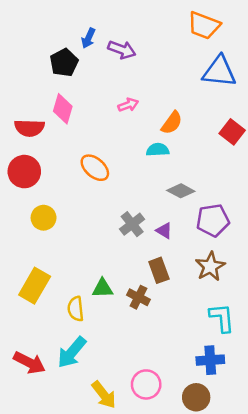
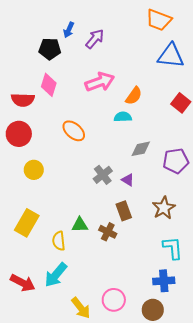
purple arrow: (122, 50) -> (95, 39), turned -70
black pentagon: (64, 63) -> (50, 49), turned 30
pink arrow: (128, 105) -> (100, 82), size x1.8
gray diamond: (181, 191) -> (141, 149), turned -40
purple pentagon: (213, 220) -> (176, 161), moved

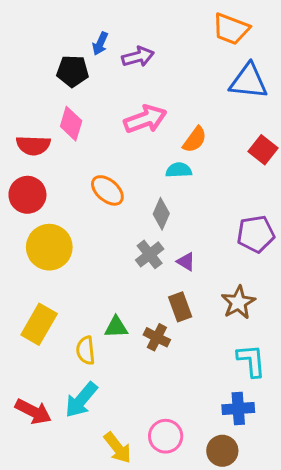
purple arrow: (95, 39) -> (138, 57), turned 35
gray diamond: (141, 149) -> (161, 214), moved, turned -55
yellow circle: (34, 170) -> (49, 247), size x1.6

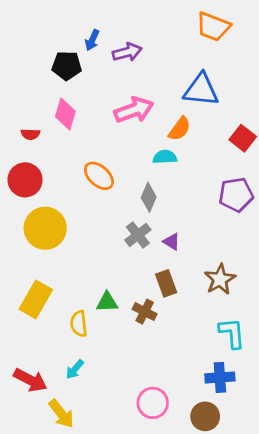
blue triangle: (248, 81) -> (201, 90), moved
red semicircle: (33, 145) -> (30, 134), size x0.6
purple pentagon: (256, 234) -> (236, 195), moved
cyan arrow: (81, 400) -> (75, 369), size x0.6
yellow arrow: (118, 448) -> (61, 414), moved

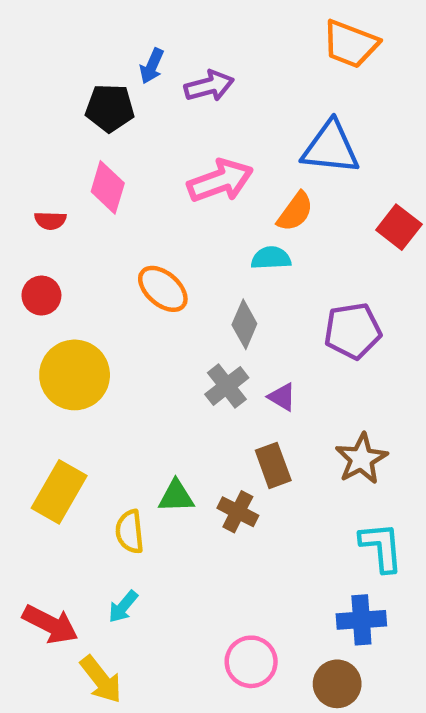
red circle: (25, 180) -> (41, 296), size x0.7
purple pentagon: (236, 195) -> (353, 331), moved

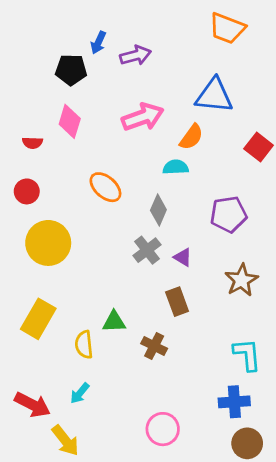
brown star: (361, 459) -> (241, 280), moved
brown cross: (238, 512) -> (154, 346), moved
brown circle: (337, 684) -> (247, 443), moved

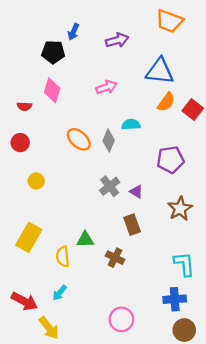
purple arrow: (136, 55) -> (117, 40), moved
pink arrow: (143, 117) -> (106, 87), size x0.7
orange semicircle: (191, 137) -> (166, 102), moved
gray diamond: (158, 210) -> (109, 140), moved
yellow circle: (48, 243) -> (36, 181), size x0.5

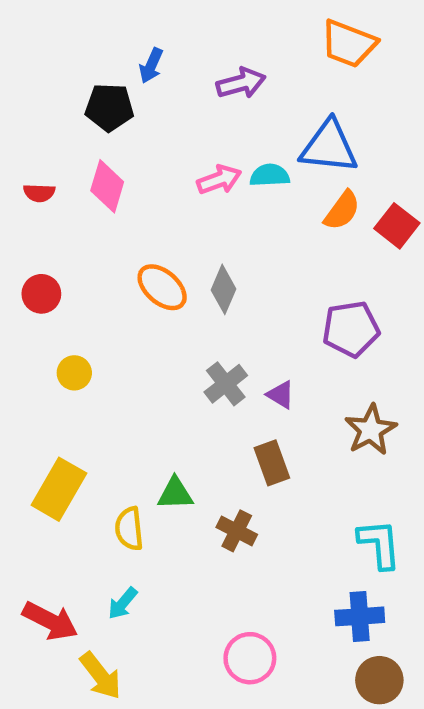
red semicircle: (24, 106) -> (39, 193), moved
cyan semicircle: (131, 124) -> (270, 175), moved

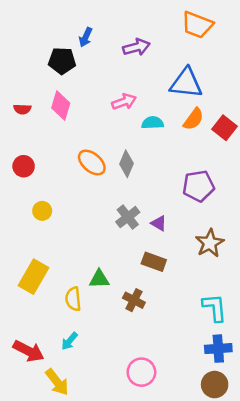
cyan semicircle: (270, 175) -> (153, 123), moved
brown rectangle: (272, 463) -> (154, 262), turned -50
blue cross: (360, 616) -> (218, 349), moved

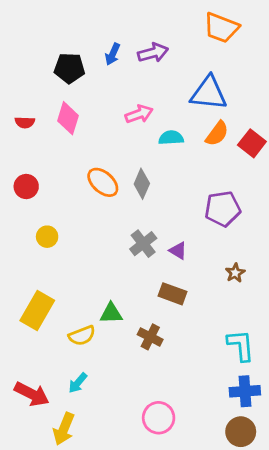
blue arrow: (86, 37) -> (113, 54), moved
brown star: (210, 243) -> (235, 273), size x0.6
yellow semicircle: (73, 299) -> (82, 336), turned -105
yellow arrow: (57, 382) -> (64, 429), turned 60

